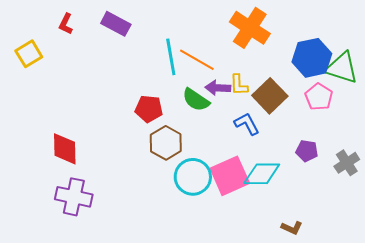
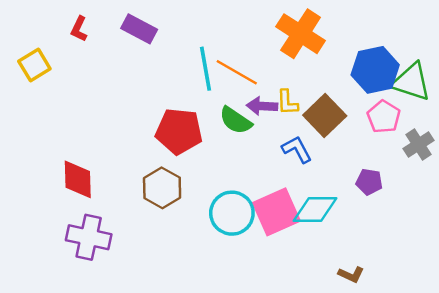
red pentagon: (149, 109) -> (179, 131), size x1.4
brown hexagon: (166, 143) -> (162, 188), moved
gray cross: (347, 163) -> (419, 144), moved

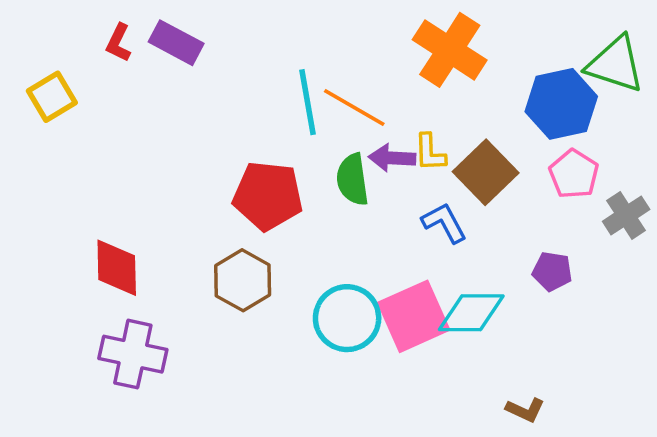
purple rectangle: (139, 29) -> (176, 43), moved
green triangle: (411, 82) -> (615, 64), moved
green semicircle: (236, 120) -> (352, 179), turned 48

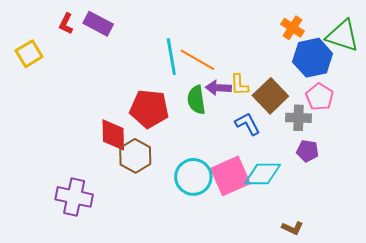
orange cross: (450, 50) -> (292, 28), moved, size x0.6
gray cross: (626, 215) -> (299, 118), moved, turned 35
red diamond: (117, 268) -> (113, 135), moved

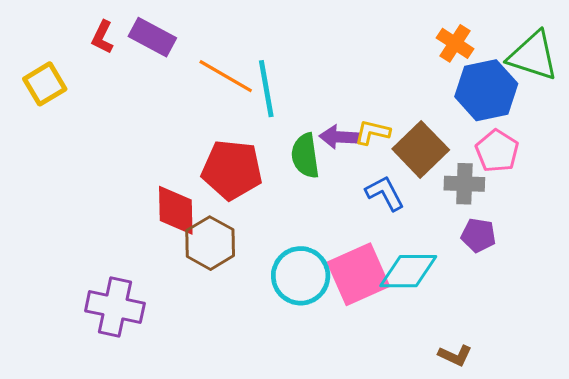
orange line: (197, 60) -> (226, 76), moved
yellow L-shape: (239, 85) -> (372, 132), turned 105

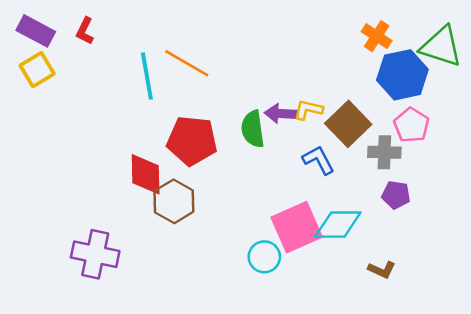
purple rectangle: (152, 37) -> (36, 31), moved
cyan line: (266, 89) -> (147, 76), moved
cyan circle: (301, 276) -> (264, 257), moved, size x0.7
brown L-shape: (455, 355) -> (382, 270), moved

